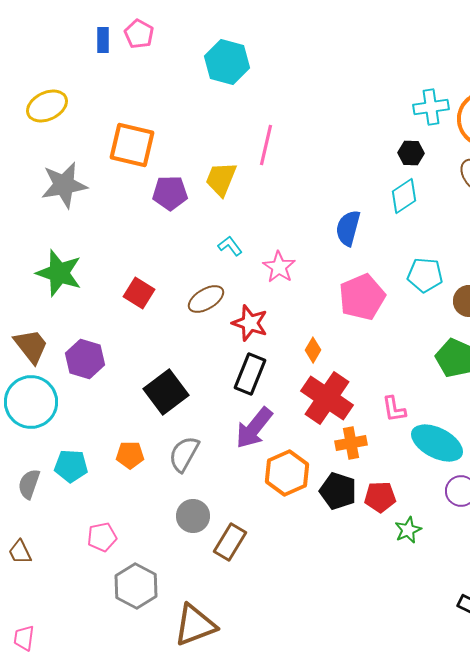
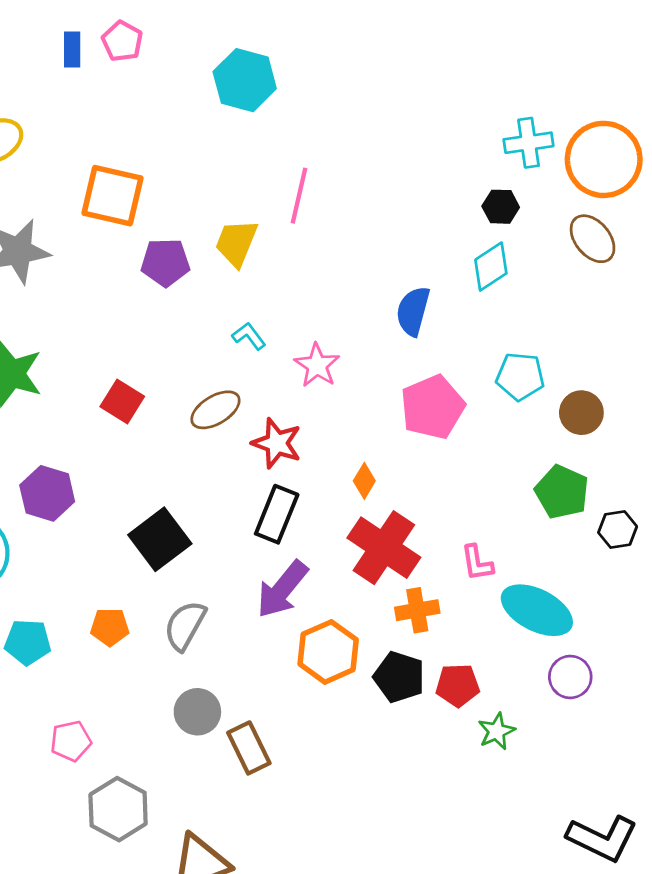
brown rectangle: (230, 542) -> (249, 748), turned -57

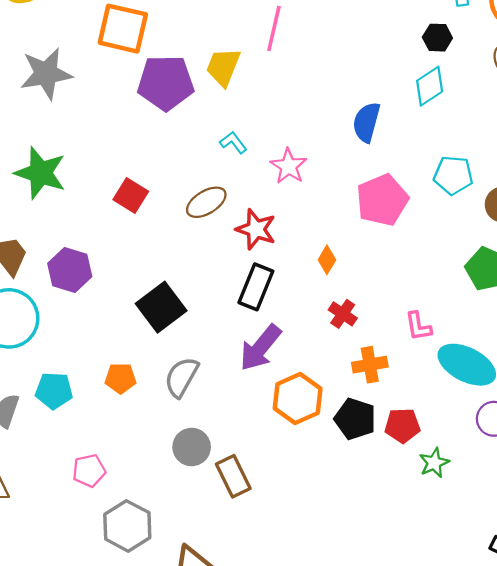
purple pentagon: (165, 262) -> (166, 83), size x1.4
red cross: (384, 548) -> (343, 314), size x0.5

